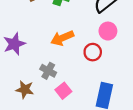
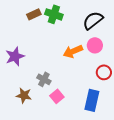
orange arrow: (62, 38) -> (73, 51), moved
red circle: (93, 52) -> (104, 72), moved

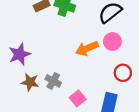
brown star: (24, 95) -> (30, 82), moved
pink square: (57, 96) -> (78, 98), moved

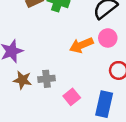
gray cross: (53, 81) -> (46, 79), turned -35

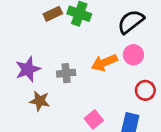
gray cross: (46, 79) -> (66, 73), moved

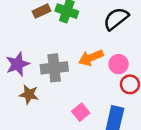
pink circle: (133, 55) -> (119, 64), moved
gray cross: (66, 73) -> (54, 68), size x1.5

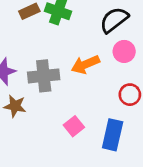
pink circle: (119, 64) -> (124, 51), moved

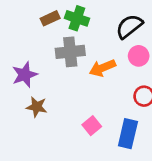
gray cross: (44, 76) -> (70, 52), moved

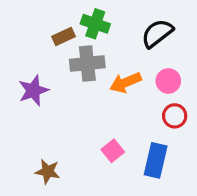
brown rectangle: (50, 18) -> (64, 37), moved
pink circle: (139, 56) -> (168, 81), moved
brown star: (37, 107) -> (48, 171), moved

